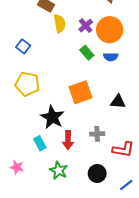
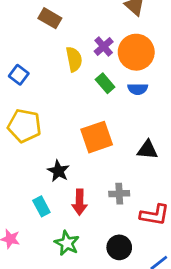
yellow semicircle: (60, 23) -> (74, 59), moved
black star: (52, 117) -> (58, 171), size x0.7

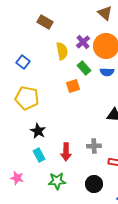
orange square: (97, 137) -> (73, 86), moved, size x0.6
black star: (58, 171) -> (38, 131), moved
green star: (67, 243) -> (57, 181), turned -30

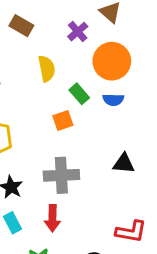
purple cross: (83, 42) -> (78, 32), moved
gray cross: (94, 146) -> (61, 175), moved, size x1.6

